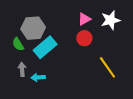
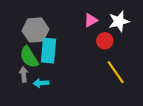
red circle: (84, 38) -> (105, 41), moved
green semicircle: (18, 44) -> (29, 57), moved, size x1.5
cyan rectangle: (45, 47) -> (49, 51), turned -45

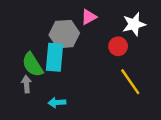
pink triangle: (91, 20) -> (89, 17), moved
gray hexagon: (36, 30) -> (64, 34), moved
cyan arrow: (41, 83) -> (57, 102), moved

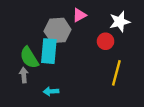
yellow line: (130, 82) -> (116, 73), turned 50

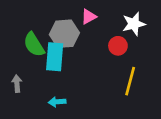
green semicircle: (29, 58) -> (34, 45), moved
gray arrow: (24, 75) -> (17, 84), moved

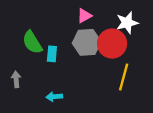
gray hexagon: (64, 34) -> (87, 42), moved
red circle: (118, 46) -> (112, 44), size x1.6
cyan rectangle: (55, 57) -> (52, 54), size x0.6

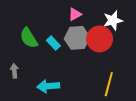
cyan rectangle: (52, 54) -> (53, 43), moved, turned -48
yellow line: (124, 77) -> (109, 84), moved
cyan arrow: (54, 97) -> (48, 86), size x1.5

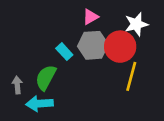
green semicircle: (29, 38) -> (46, 78), moved, turned 60
yellow line: (109, 84) -> (131, 76), moved
cyan arrow: (48, 86) -> (40, 104), moved

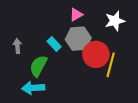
red circle: (120, 47) -> (96, 54), moved
gray arrow: (17, 85) -> (17, 46), moved

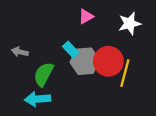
gray hexagon: (78, 39) -> (85, 61), moved
cyan rectangle: (54, 44) -> (71, 49), moved
gray arrow: (17, 46) -> (20, 52), turned -72

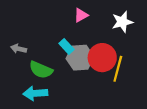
green semicircle: (43, 74) -> (41, 70), turned -95

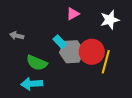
gray arrow: (19, 49) -> (17, 36), moved

